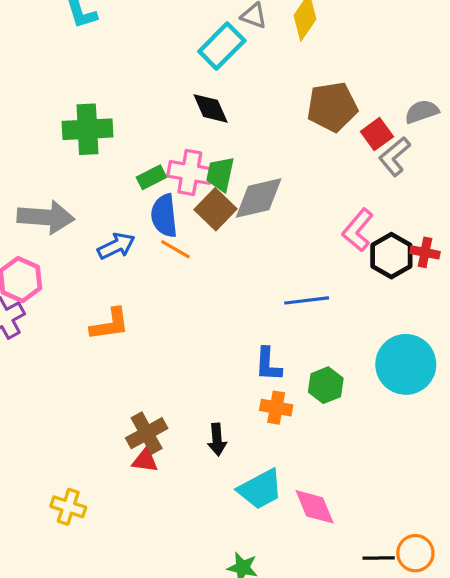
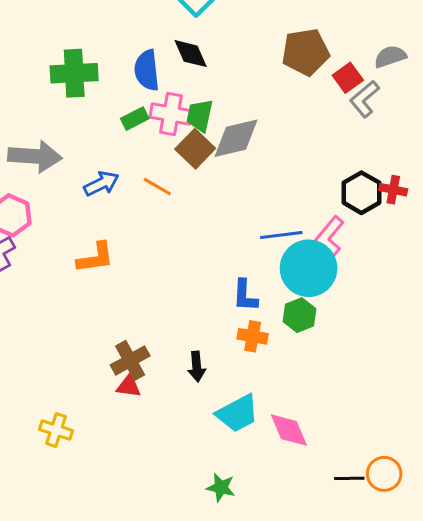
blue semicircle: (164, 216) -> (147, 70), moved
pink L-shape: (358, 230) -> (330, 237), moved
cyan circle: (406, 364) -> (309, 268), moved

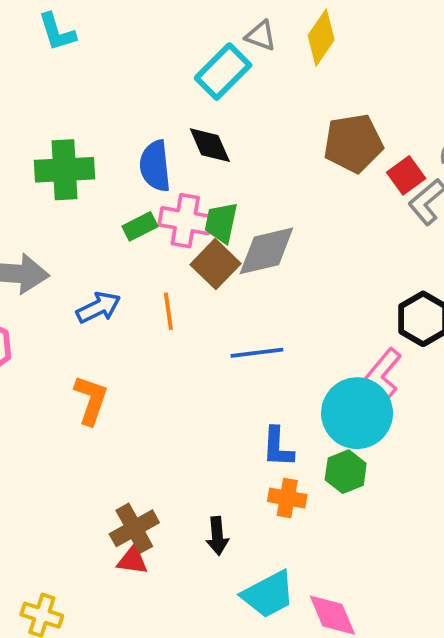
orange line: (157, 187) -> (168, 311), turned 52
blue line: (281, 235) -> (257, 353), moved
orange L-shape: (95, 258) -> (91, 400), turned -63

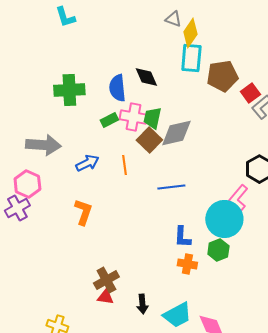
yellow diamond: (321, 38) -> (190, 33), moved
cyan rectangle: (223, 72) -> (191, 58), moved, turned -40
black arrow: (217, 536) -> (142, 304), moved

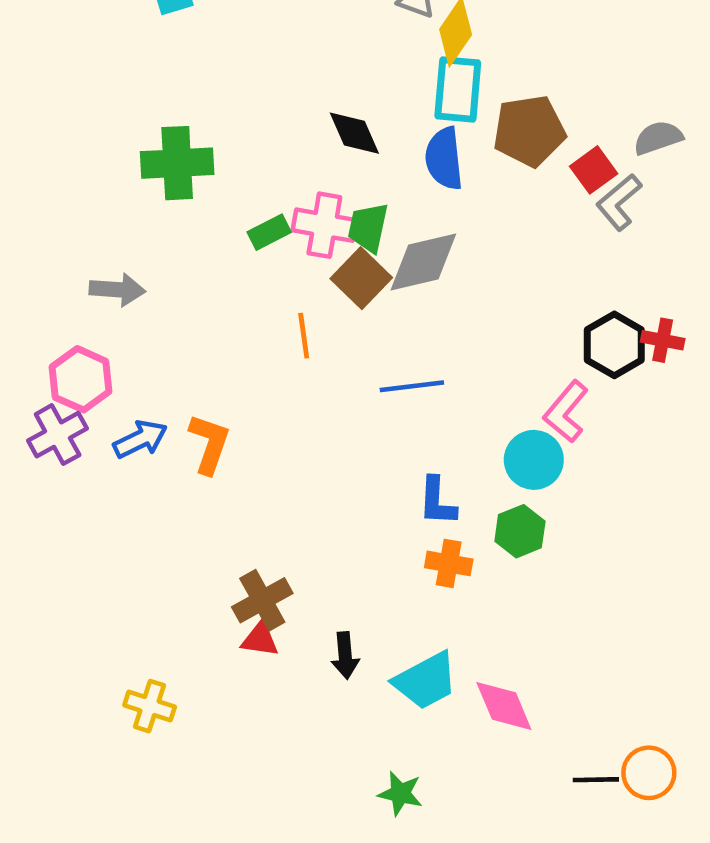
blue semicircle: (117, 88) -> (444, 158), moved
gray arrow: (43, 145) -> (117, 290), size x0.7
blue arrow: (87, 163) -> (140, 439), moved
cyan circle: (224, 219) -> (534, 460), size x0.7

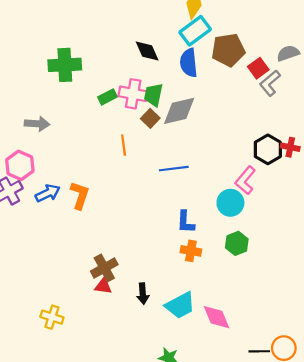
cyan rectangle: (458, 89) -> (195, 31), turned 48
brown square: (361, 278) -> (150, 118), size x0.7
green hexagon: (520, 531) -> (237, 243), moved

